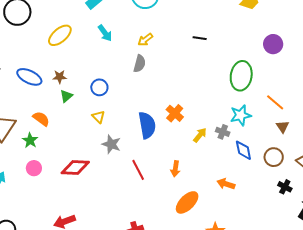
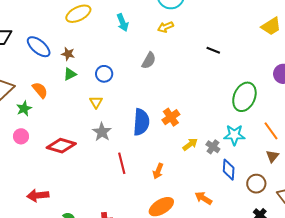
yellow arrow: (145, 40) -> (165, 27), moved

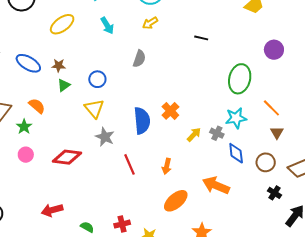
yellow triangle: (96, 102) -> (94, 108), size x1.5
orange arrow: (203, 198) -> (216, 185), size x1.5

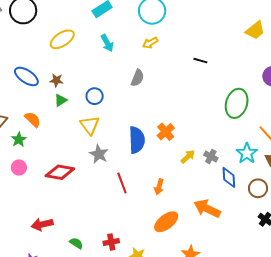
cyan star: (236, 118) -> (247, 153), moved, turned -30

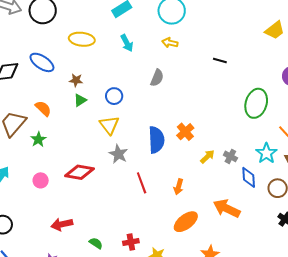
yellow ellipse: (62, 39) -> (82, 39), turned 40
yellow arrow: (150, 43) -> (170, 43), turned 42
blue ellipse: (26, 76) -> (42, 62), moved
orange semicircle: (33, 119) -> (43, 108), moved
pink circle: (19, 168) -> (41, 180), moved

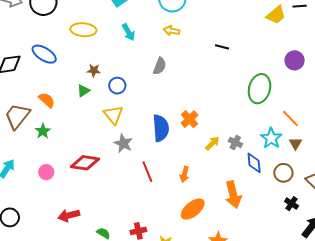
brown star: (76, 80) -> (94, 70), moved
orange arrow: (227, 208) -> (233, 195), turned -128

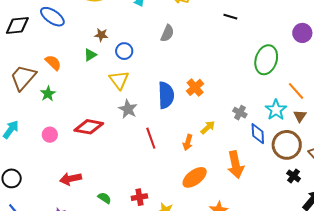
yellow arrow: (212, 143) -> (208, 127), moved
brown circle: (283, 173) -> (287, 145), size x1.5

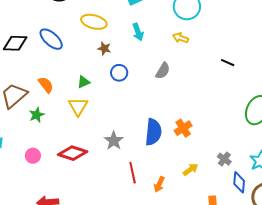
brown star: (101, 35) -> (104, 49), moved
blue circle: (124, 51) -> (119, 73), moved
yellow triangle: (119, 80) -> (78, 106), moved
orange arrow: (188, 142) -> (159, 184), moved

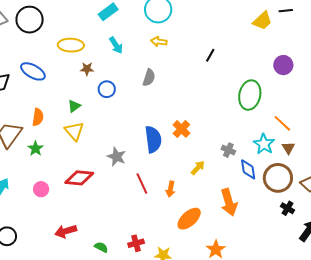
black line: (228, 63) -> (210, 55), turned -72
orange semicircle: (46, 85) -> (38, 117), turned 60

